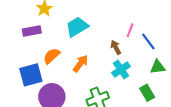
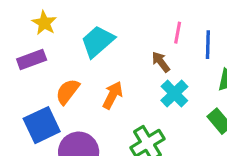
blue line: (148, 42) -> (208, 45), turned 48

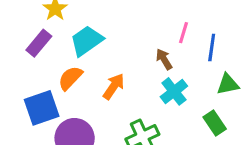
cyan trapezoid: (98, 41) -> (87, 41), moved
purple rectangle: (32, 60) -> (39, 43), turned -36

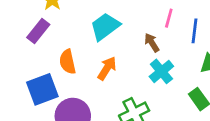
cyan trapezoid: (87, 41) -> (105, 27), moved
orange semicircle: (70, 78) -> (68, 62), turned -55

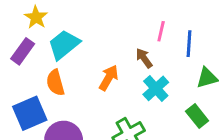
cyan trapezoid: (105, 27) -> (64, 45), moved
orange arrow: (107, 68) -> (109, 78), moved

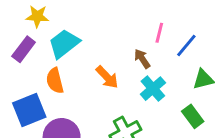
yellow star: (36, 17) -> (37, 16), turned -30
blue line: (189, 44) -> (186, 45), turned 35
orange arrow: (109, 78) -> (107, 77), turned 105

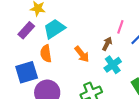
brown arrow: (142, 59) -> (107, 44), turned 56

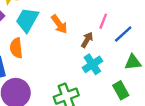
cyan trapezoid: (54, 29) -> (27, 20), turned -30
orange arrow: (82, 54) -> (59, 24), moved

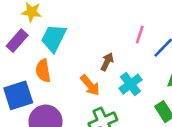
orange arrow: (59, 24) -> (90, 85), moved
brown arrow: (87, 40) -> (107, 62), moved

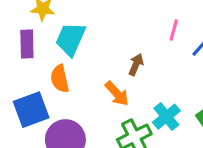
purple rectangle: (17, 41) -> (27, 44), turned -40
cyan cross: (130, 84) -> (166, 117), moved

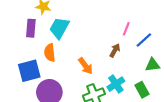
brown arrow: (136, 65) -> (115, 50), moved

